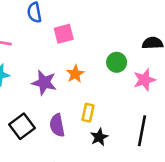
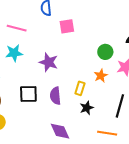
orange star: (75, 74) -> (101, 76), moved
black square: (22, 126) -> (28, 94), turned 30

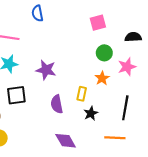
pink square: (67, 26) -> (98, 23), moved
black square: (28, 94) -> (16, 95), moved

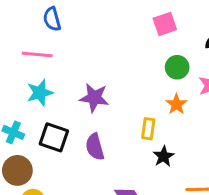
blue semicircle: (37, 13) -> (52, 19), moved
black square: (16, 95) -> (54, 137), turned 30
purple semicircle: (57, 104) -> (95, 147), moved

